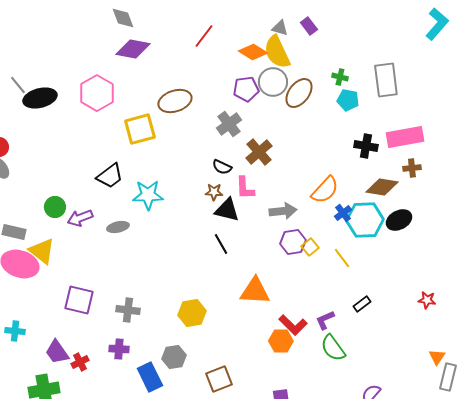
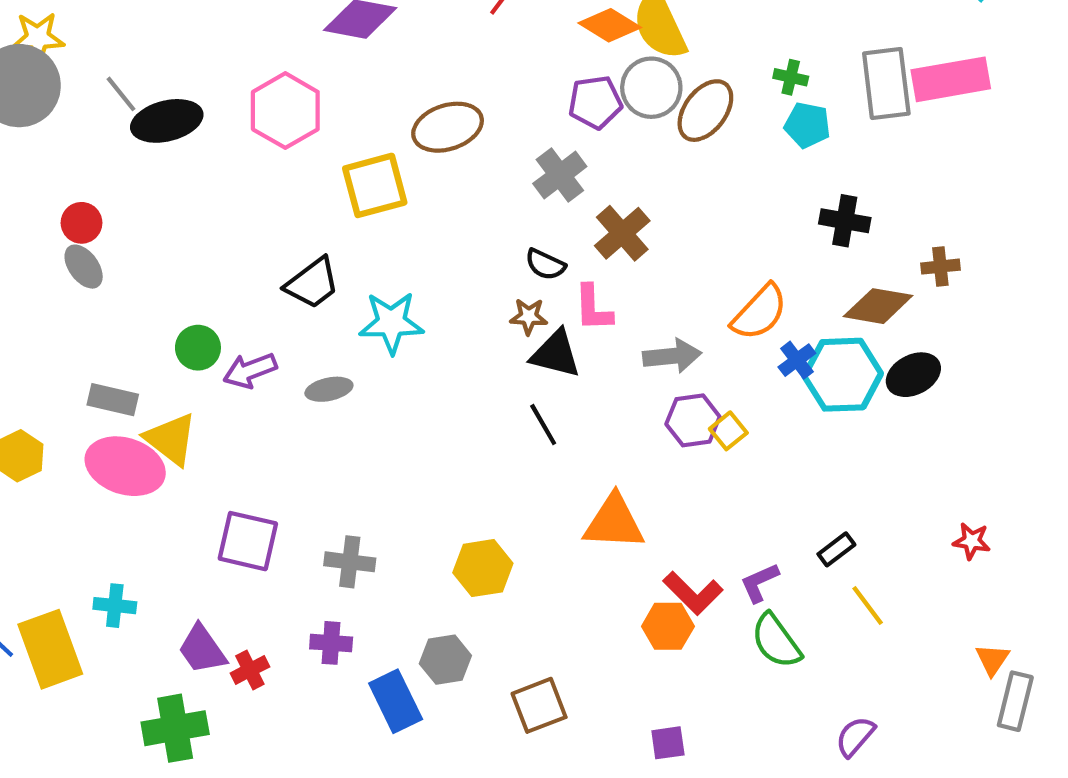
pink rectangle: (405, 137) -> (951, 79), moved
yellow line: (342, 258) -> (868, 606), moved

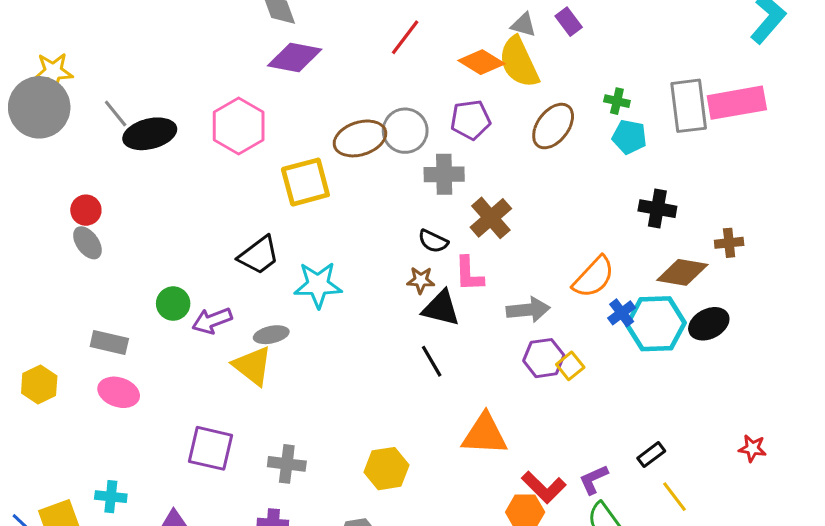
gray circle: (651, 88) -> (405, 131), moved
gray cross: (560, 175) -> (444, 174), turned 36
yellow triangle: (171, 439) -> (253, 366), moved
pink ellipse: (125, 466) -> (119, 392), size x0.7

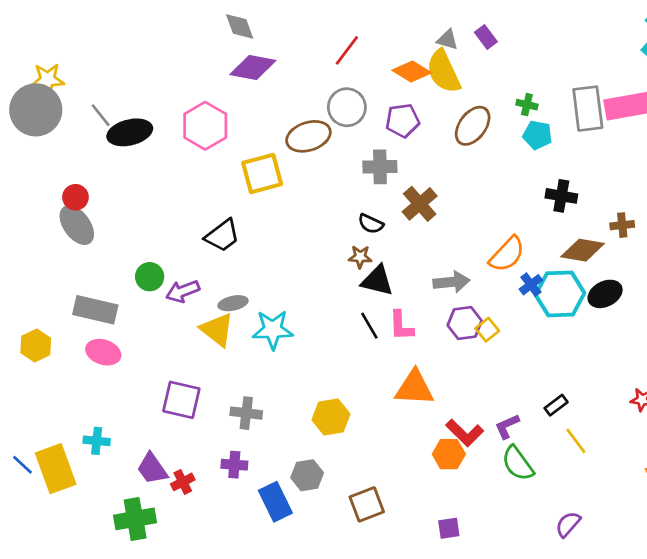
gray circle: (405, 131) -> (347, 107), moved
gray ellipse: (87, 243) -> (77, 225), size x1.4
pink L-shape: (469, 274) -> (401, 326), moved
cyan star: (318, 285) -> (273, 330), moved
gray rectangle: (109, 342) -> (95, 310), size x1.4

